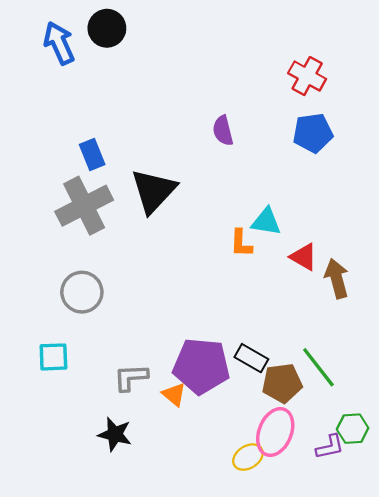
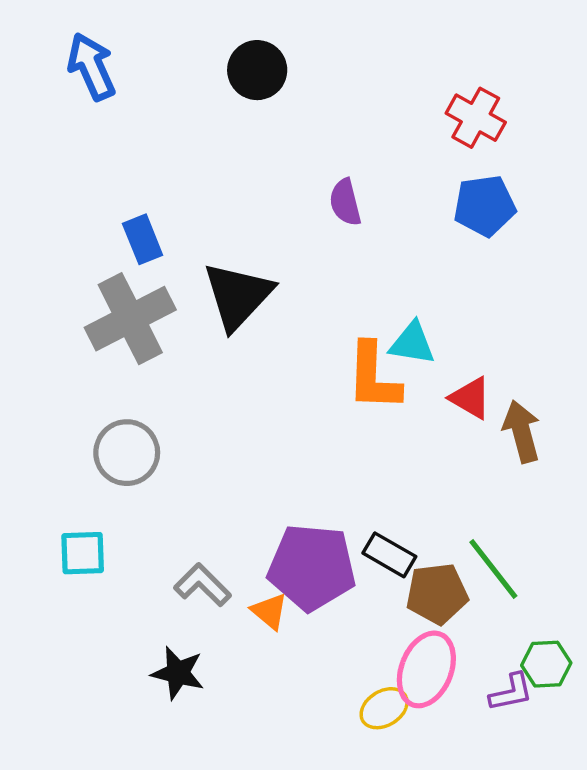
black circle: (107, 28) -> (257, 70), moved
orange L-shape: (241, 243) -> (374, 377), size x1.6
gray L-shape: (131, 377) -> (203, 585), turned 48

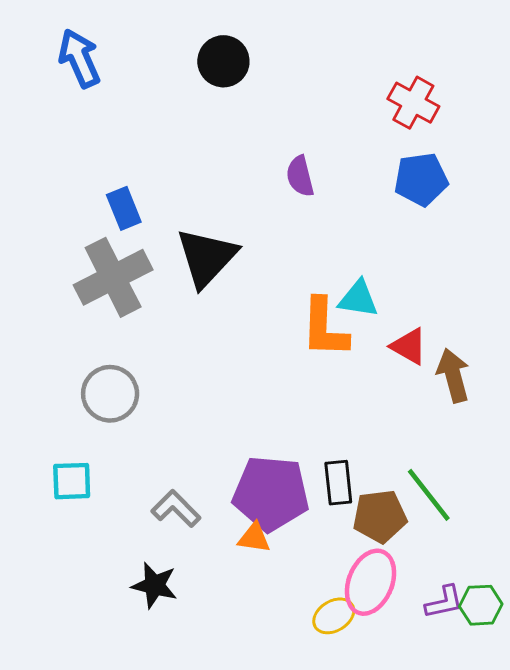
black rectangle: (389, 555) -> (338, 483), turned 54
orange triangle: (270, 611) -> (254, 538), moved, turned -32
green hexagon: (546, 664) -> (481, 605), moved

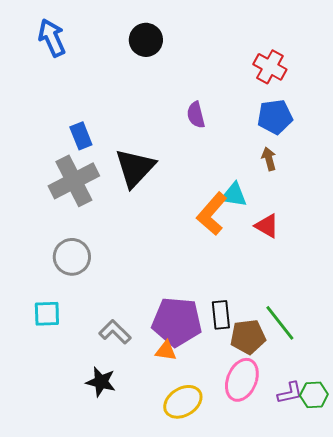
orange L-shape: (325, 328) -> (212, 214), turned 39
brown arrow: (453, 375) -> (269, 159), moved, size x0.7
yellow ellipse: (334, 616) -> (183, 402), moved, size x1.4

